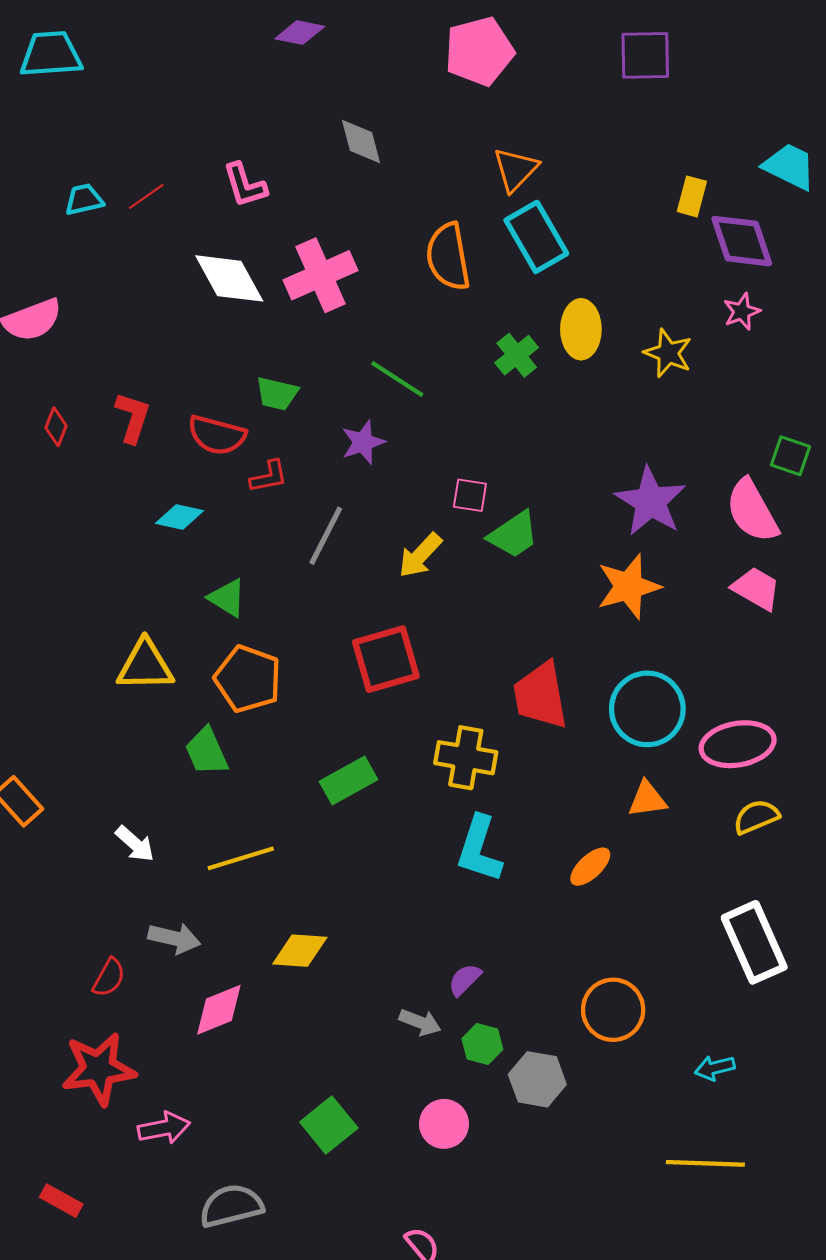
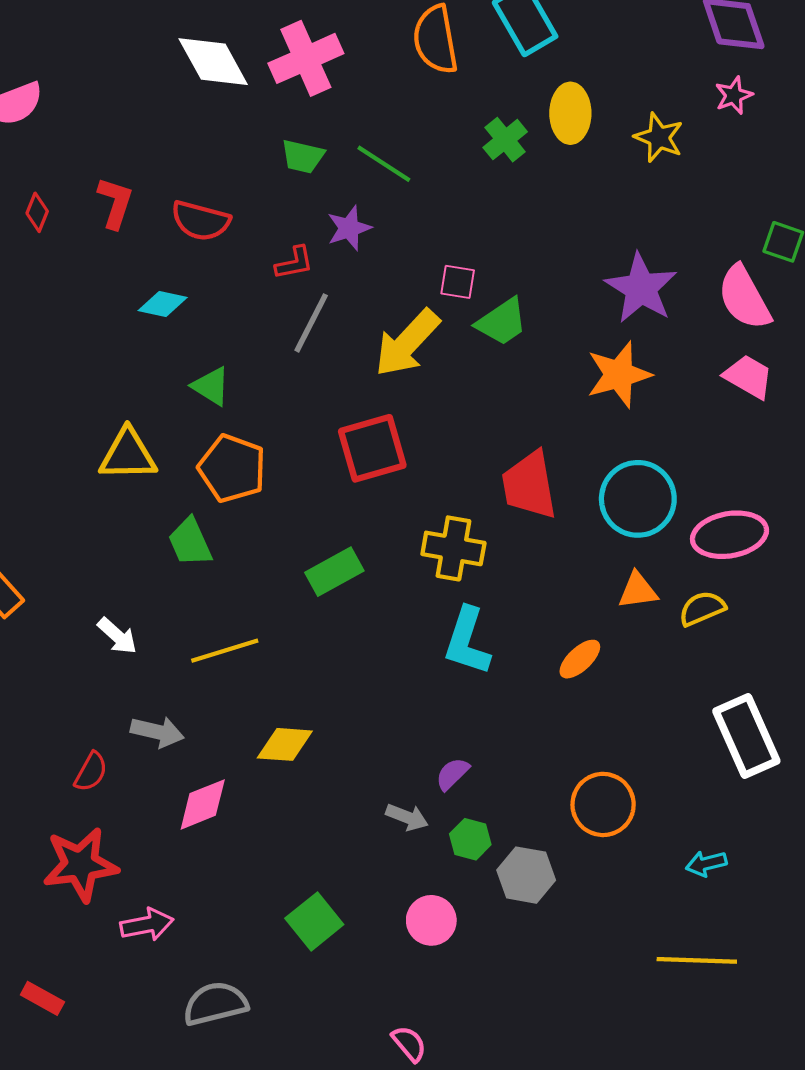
green trapezoid: (277, 394) -> (303, 156), moved
red L-shape: (269, 477) -> (294, 263), moved
yellow arrow: (420, 555) -> (407, 343), size x1.5
yellow semicircle: (756, 817) -> (702, 608), moved

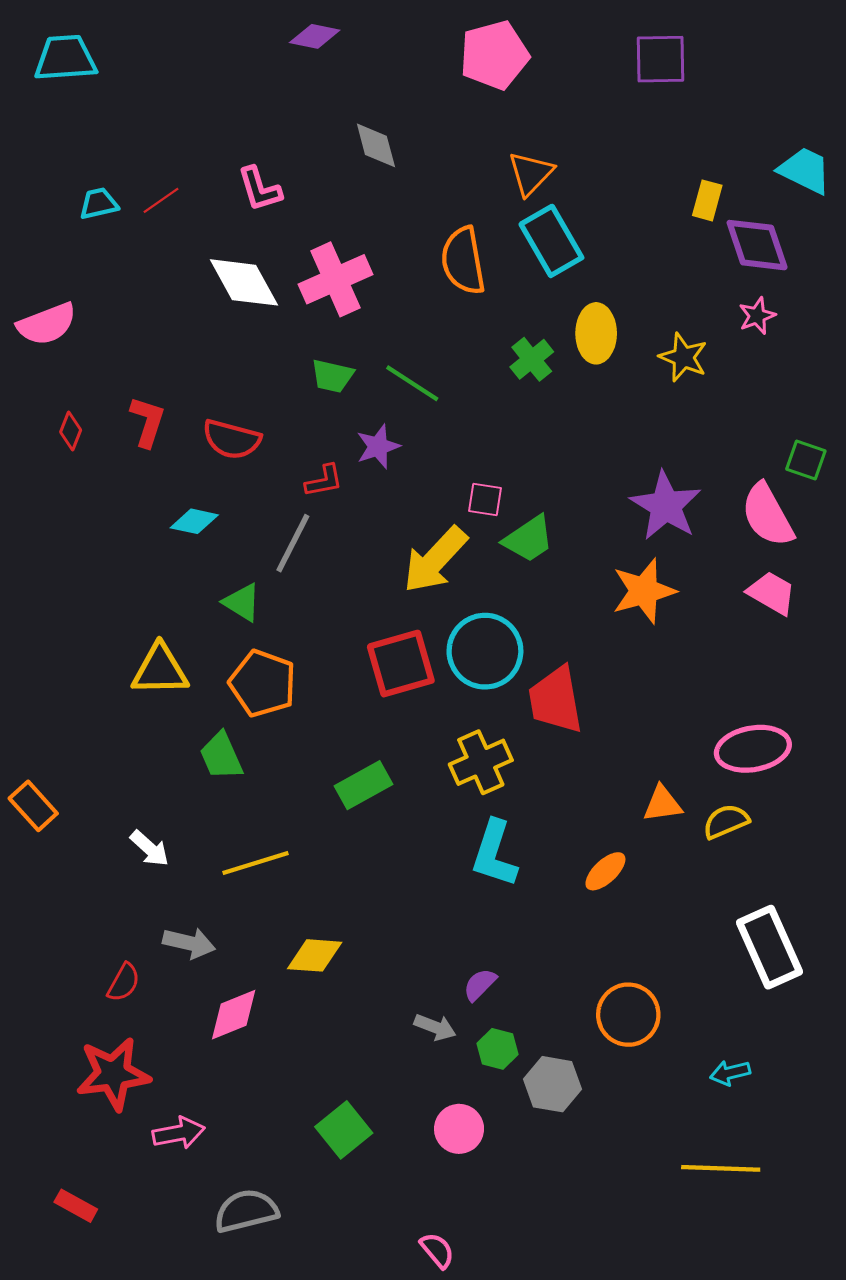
gray line: (311, 323) -> (293, 543), moved
cyan circle: (638, 499) -> (485, 651), moved
yellow cross: (453, 548) -> (481, 762), turned -34

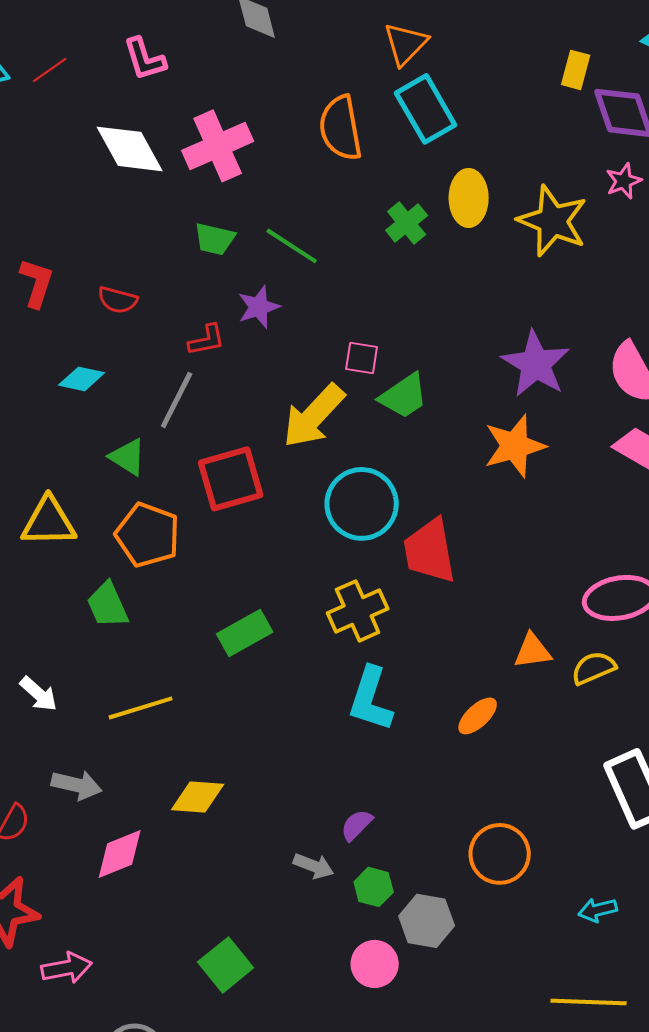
yellow star: (683, 357) -> (553, 221), size x1.5
red semicircle: (232, 439) -> (118, 300), size x0.7
red square: (401, 664) -> (231, 479), moved
pink circle: (459, 1129) -> (375, 964), moved

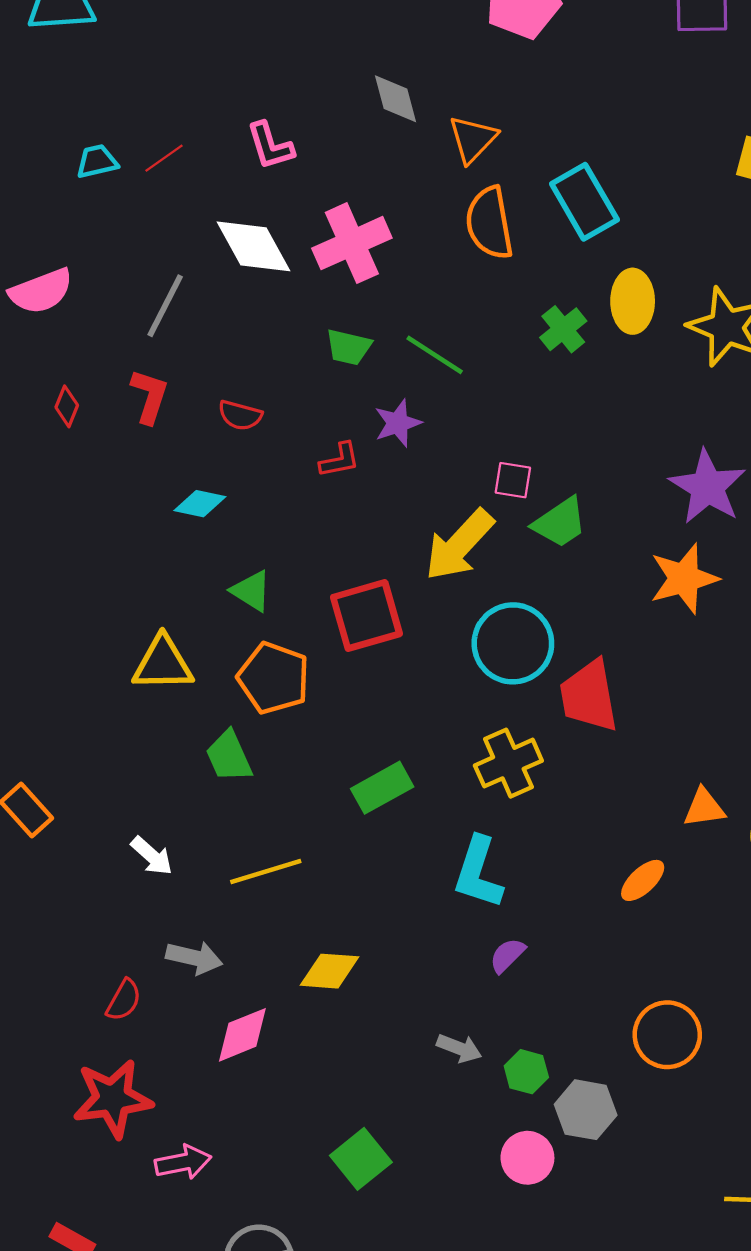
orange triangle: (406, 44) -> (473, 139), moved
gray line: (177, 400) -> (165, 306), moved
cyan L-shape: (371, 699) -> (478, 873), moved
purple semicircle: (357, 825) -> (507, 955), moved

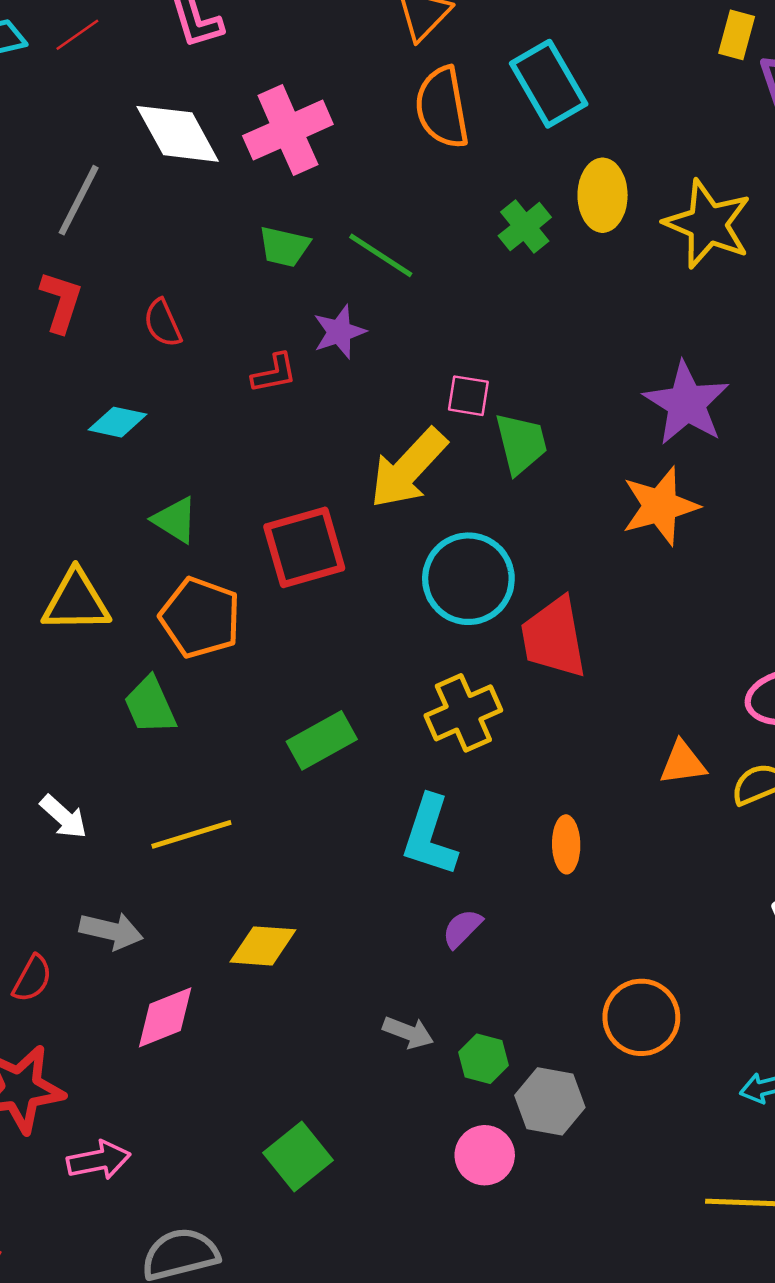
red semicircle: (240, 415) -> (163, 323), turned 51
green trapezoid: (560, 523) -> (521, 443), turned -70
orange ellipse: (643, 880) -> (566, 844), moved, turned -48

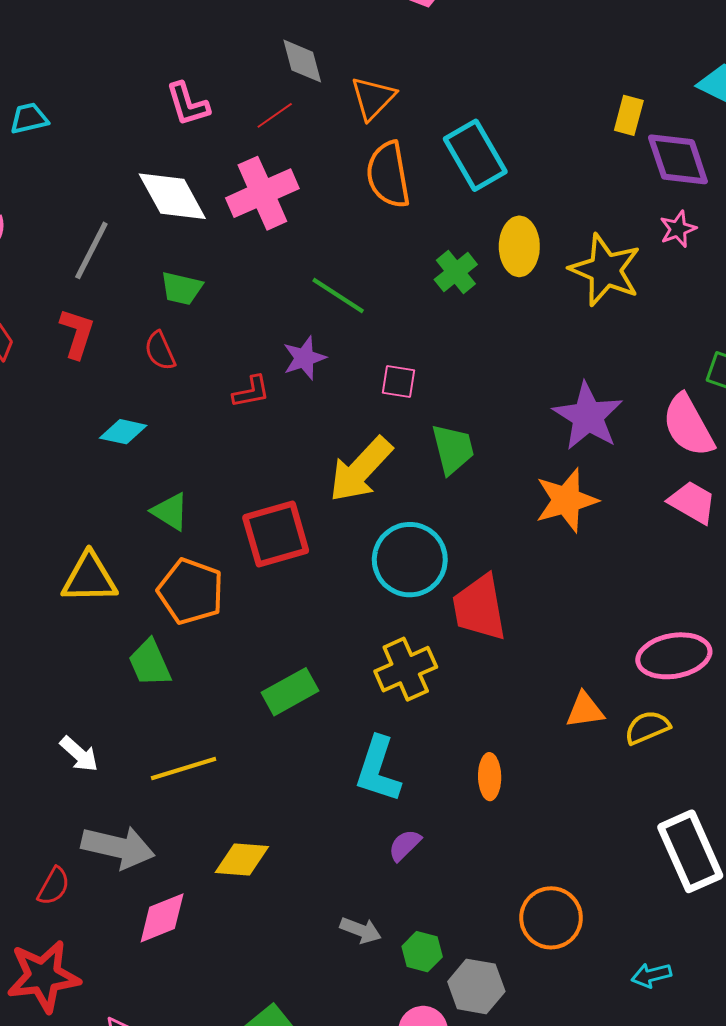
red line: (77, 35) -> (275, 115), moved
green trapezoid: (284, 247) -> (182, 288), moved
pink square: (468, 396) -> (399, 381), moved
gray arrow: (111, 931) -> (118, 847), size x1.4

